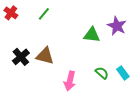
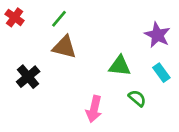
green triangle: (92, 35) -> (120, 66), moved
brown triangle: (45, 56) -> (64, 47), moved
cyan rectangle: (123, 73) -> (161, 73), moved

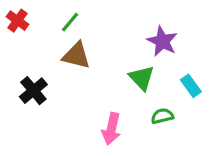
purple star: (157, 35) -> (162, 41), moved
green triangle: (120, 66) -> (142, 78), turned 40
green semicircle: (137, 98) -> (162, 116), turned -54

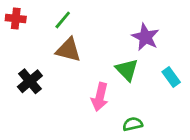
red cross: (18, 21) -> (16, 19), turned -30
green semicircle: (162, 116) -> (133, 124), moved
pink arrow: (111, 129) -> (100, 97), moved

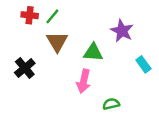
red cross: (16, 19) -> (30, 15), moved
brown triangle: (68, 50) -> (57, 42), turned 45
green triangle: (127, 70) -> (93, 52), moved, turned -42

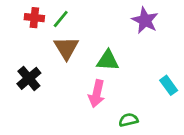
purple star: (122, 31) -> (145, 20), moved
cyan rectangle: (143, 64) -> (169, 85), moved

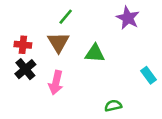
red cross: (34, 18) -> (23, 45), moved
green line: (61, 19) -> (66, 17), moved
pink arrow: (97, 94) -> (56, 83), moved

